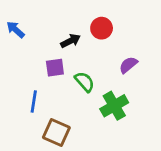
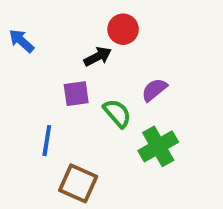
red circle: (102, 28) -> (123, 29), moved
purple semicircle: (128, 65) -> (154, 90), moved

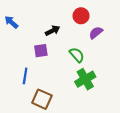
red circle: (123, 29) -> (81, 16), moved
purple semicircle: (154, 90) -> (96, 33), moved
green semicircle: (117, 113) -> (77, 55), moved

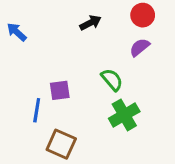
red circle: (81, 16) -> (143, 15), moved
black arrow: (53, 31) -> (90, 23), moved
purple square: (41, 51) -> (60, 90), moved

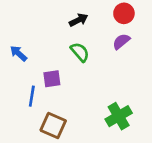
blue arrow: (17, 32) -> (18, 53), moved
green semicircle: (112, 80) -> (80, 52), moved
green cross: (124, 115) -> (119, 116), moved

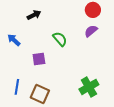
black arrow: (79, 20) -> (34, 15), moved
blue line: (32, 96) -> (17, 87), moved

